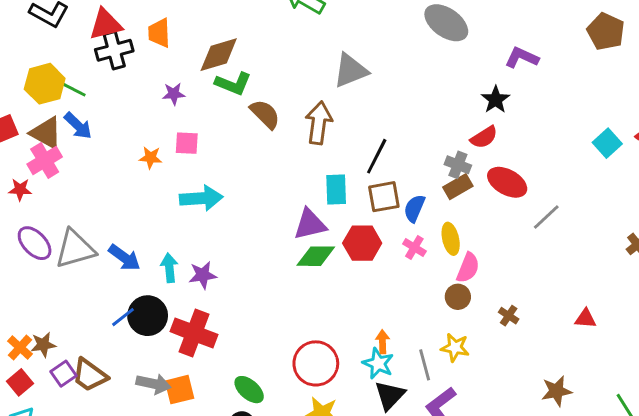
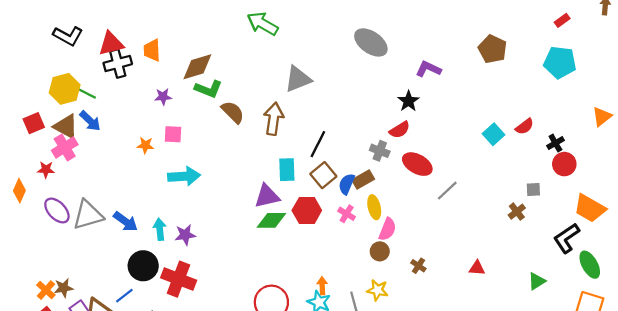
brown rectangle: (458, 187) -> (363, 180), moved
brown square: (384, 197) -> (323, 175), turned -30
blue line: (123, 317) -> (124, 296), moved

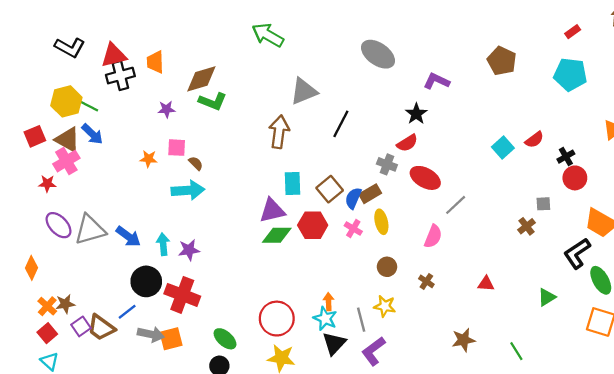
brown semicircle: (233, 112) -> (196, 163), moved, size x0.6
black line: (318, 144) -> (341, 124), moved
orange diamond: (19, 191) -> (31, 268), moved
pink semicircle: (387, 229) -> (433, 236), moved

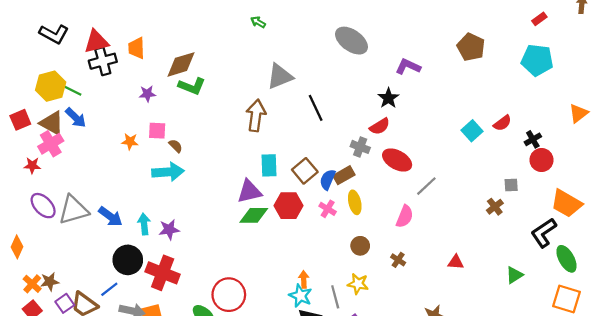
green arrow: (268, 35) -> (258, 22), moved, size x0.5
black line: (341, 124) -> (316, 108), turned -52
red circle: (277, 319) -> (229, 295), moved

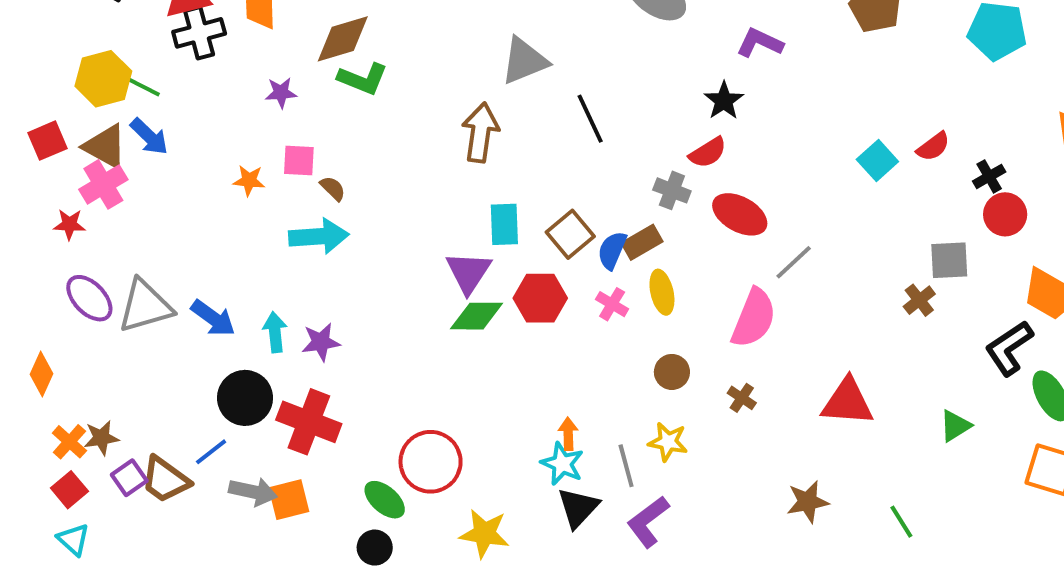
gray square: (511, 185) -> (949, 260), size x1.5
purple triangle: (249, 191) -> (468, 272), turned -44
pink semicircle: (405, 216) -> (754, 318), size x1.4
red triangle: (456, 262) -> (847, 402), size x1.8

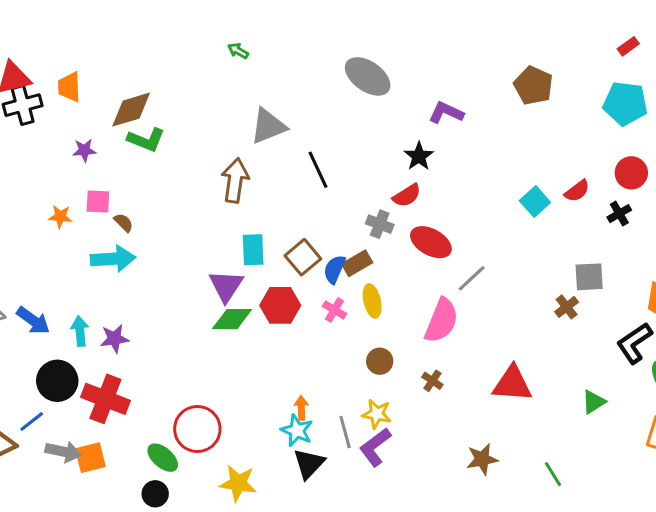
red circle: (1005, 214) -> (631, 173), moved
purple L-shape: (648, 522) -> (375, 447), moved

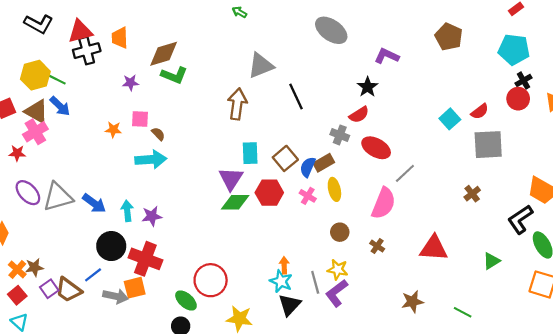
black cross: (619, 214) -> (523, 80), moved
gray square: (589, 277) -> (488, 145), moved, size x1.4
orange square: (90, 458) -> (135, 288), moved
green line: (553, 474) -> (463, 312), turned -30

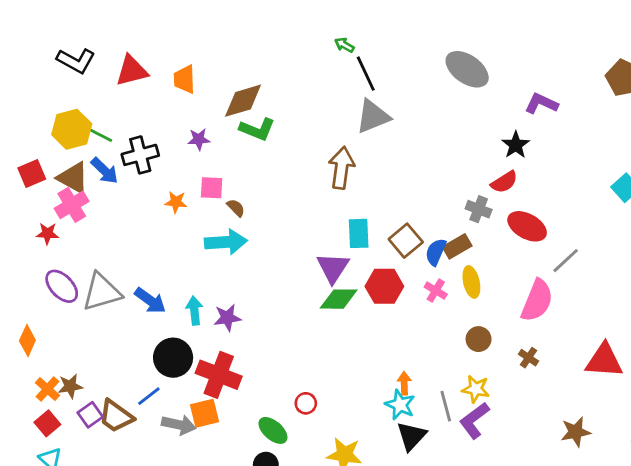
black cross: (87, 51) -> (140, 155), moved
black line: (296, 97) -> (366, 74), moved
red circle: (211, 280) -> (306, 403), size x0.5

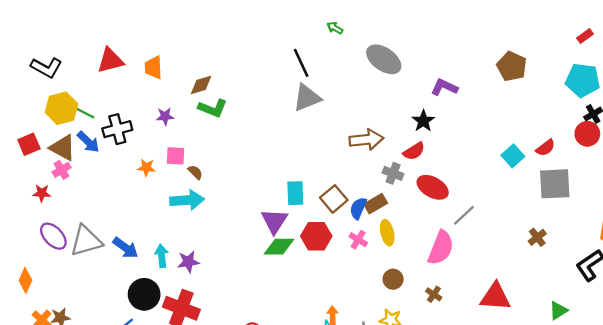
green arrow: (344, 45) -> (335, 28), moved
black L-shape: (76, 61) -> (46, 67), moved
brown diamond: (243, 101) -> (201, 85), size x0.7
brown arrow: (341, 168) -> (366, 140), moved, turned 76
pink cross: (72, 205) -> (62, 170), size x0.7

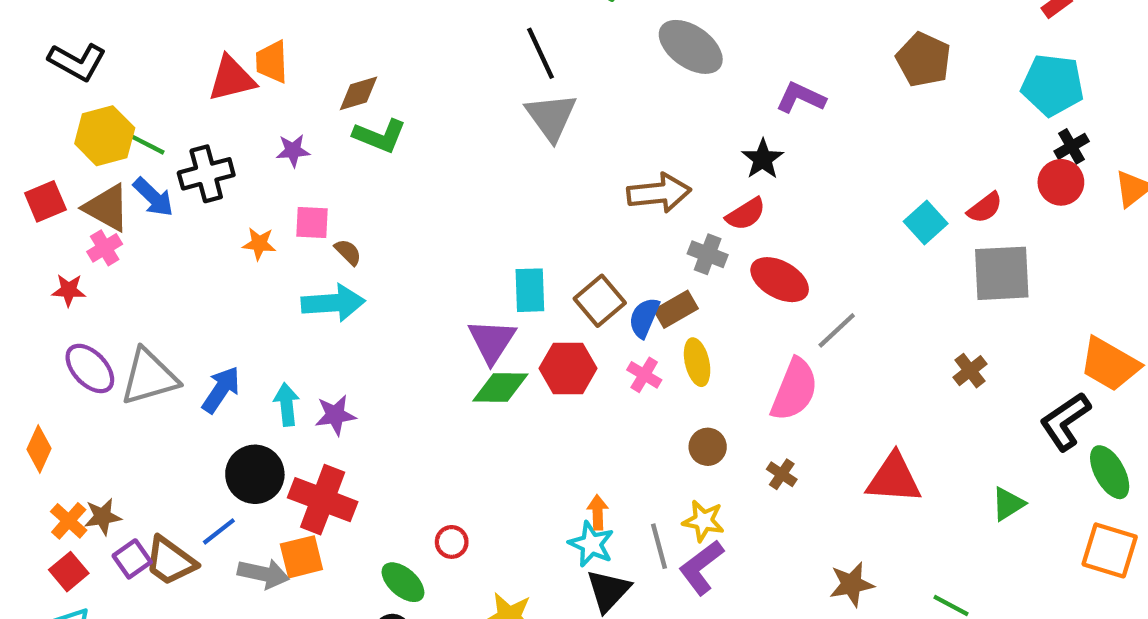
red triangle: (110, 60) -> (232, 79), moved
gray triangle: (307, 98) -> (551, 117), turned -44
blue arrow: (125, 248) -> (221, 390), turned -92

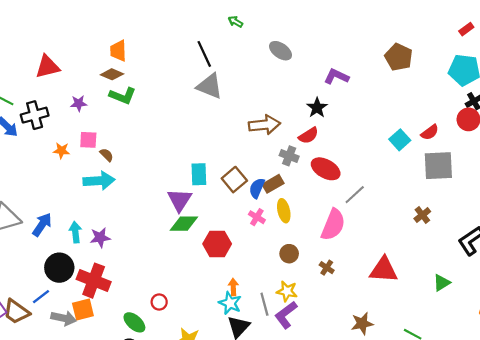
gray ellipse: (691, 47) -> (281, 51), size x0.7
orange trapezoid: (272, 62) -> (118, 51), moved
brown diamond: (359, 93) -> (112, 74), turned 40
gray triangle: (551, 117) -> (210, 86), turned -32
red hexagon: (568, 368) -> (217, 244), moved

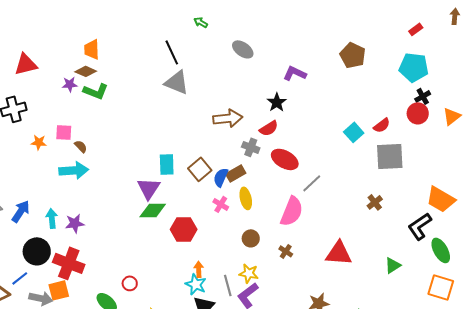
purple star: (79, 103) -> (70, 84), moved

